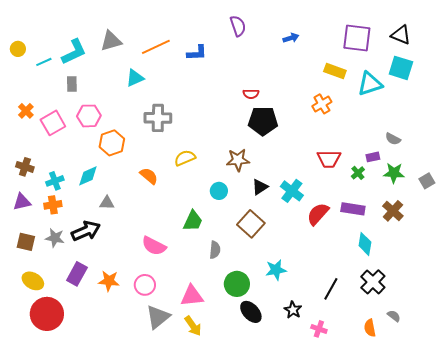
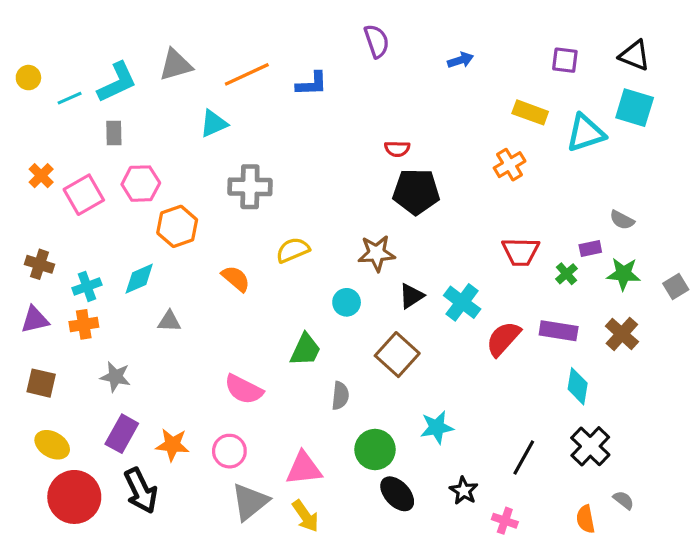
purple square: (357, 38) -> (565, 60), size x0.6
black arrow: (86, 231) -> (141, 491), moved, turned 88
gray star: (55, 238) -> (115, 377), moved

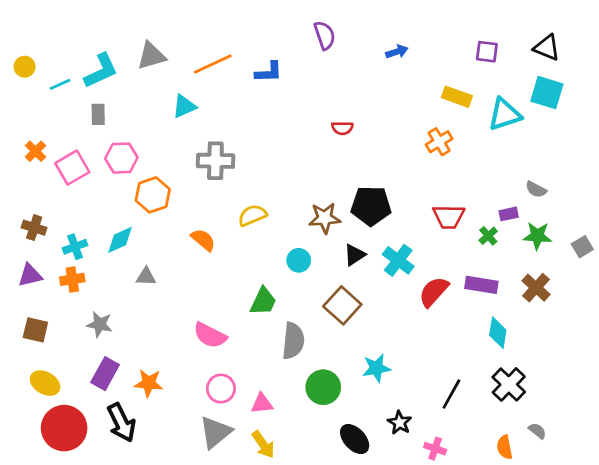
black pentagon: (416, 192) -> (371, 206), moved
gray semicircle: (340, 396) -> (293, 341), size x1.5
pink circle: (229, 451) -> (221, 389), moved
pink triangle: (304, 468) -> (262, 404), size x0.7
black ellipse: (397, 494) -> (355, 439), moved

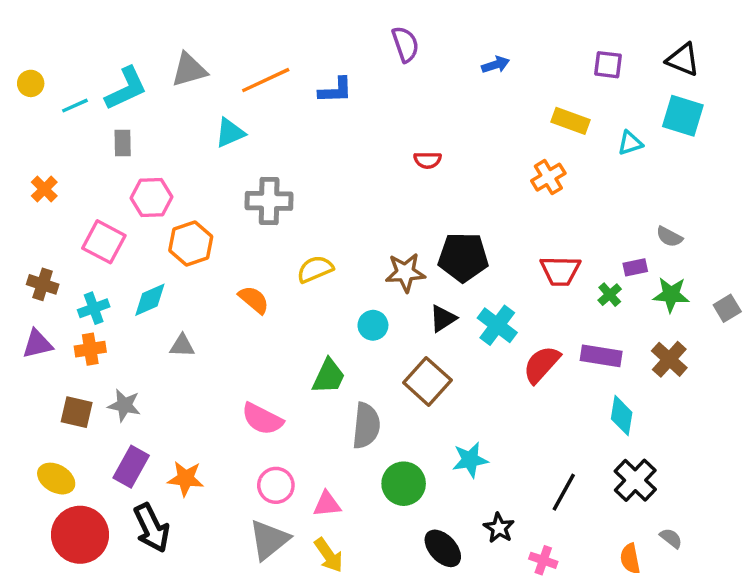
cyan triangle: (505, 114) -> (630, 143), size x0.6
pink square: (72, 168) -> (104, 242), moved, turned -32
brown square: (35, 330) -> (77, 412), moved

